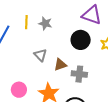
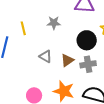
gray star: (45, 23) -> (54, 23), moved
black circle: (81, 40) -> (87, 40), moved

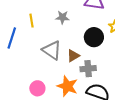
gray triangle: (46, 56) -> (52, 50), size x1.5
gray cross: (88, 64) -> (88, 69), moved

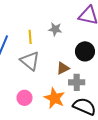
yellow line: (32, 21) -> (30, 37), moved
gray triangle: (52, 50) -> (30, 61), moved

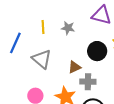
yellow line: (30, 37) -> (43, 27), moved

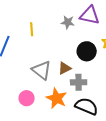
gray star: (68, 28) -> (68, 22), moved
gray triangle: (42, 59) -> (42, 70), moved

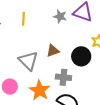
black circle: (87, 51) -> (81, 56), moved
brown triangle: (65, 68) -> (53, 51), moved

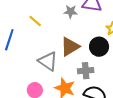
yellow line: (24, 19) -> (35, 21), turned -40
brown triangle: (53, 51) -> (70, 47), size x1.5

